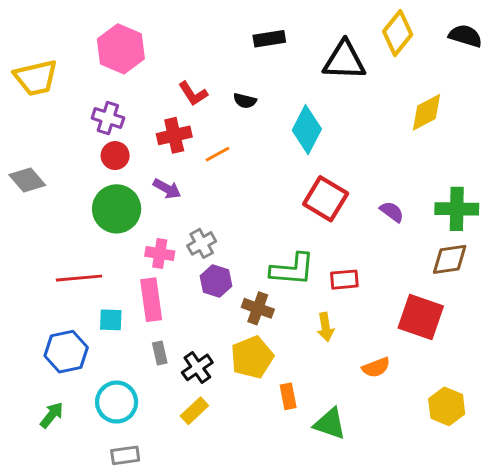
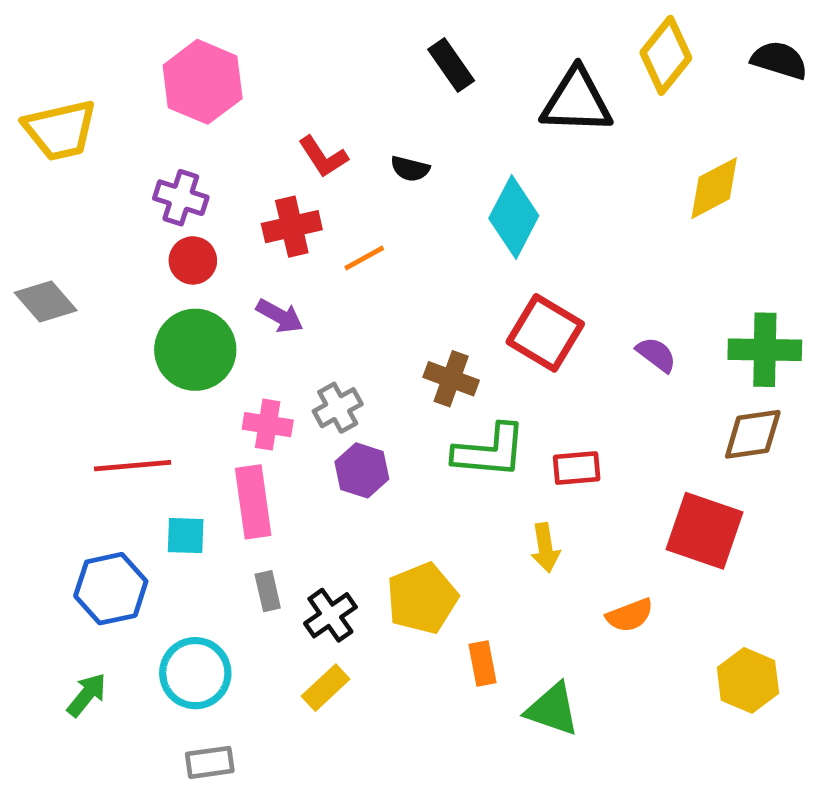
black rectangle: (269, 39) -> (451, 65), turned 64
brown cross: (258, 308) -> (451, 379), moved

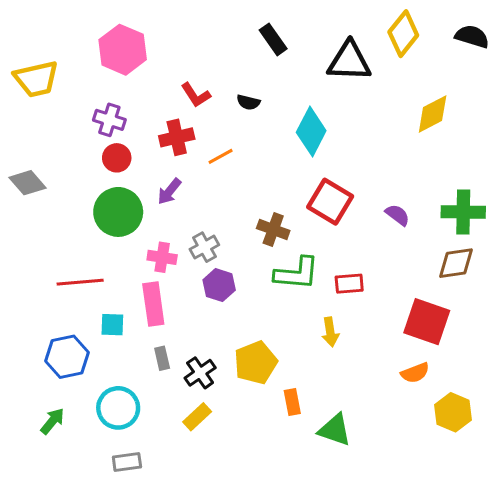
purple arrow: (280, 316) -> (169, 191), turned 100
orange semicircle: (630, 615) -> (415, 373), moved

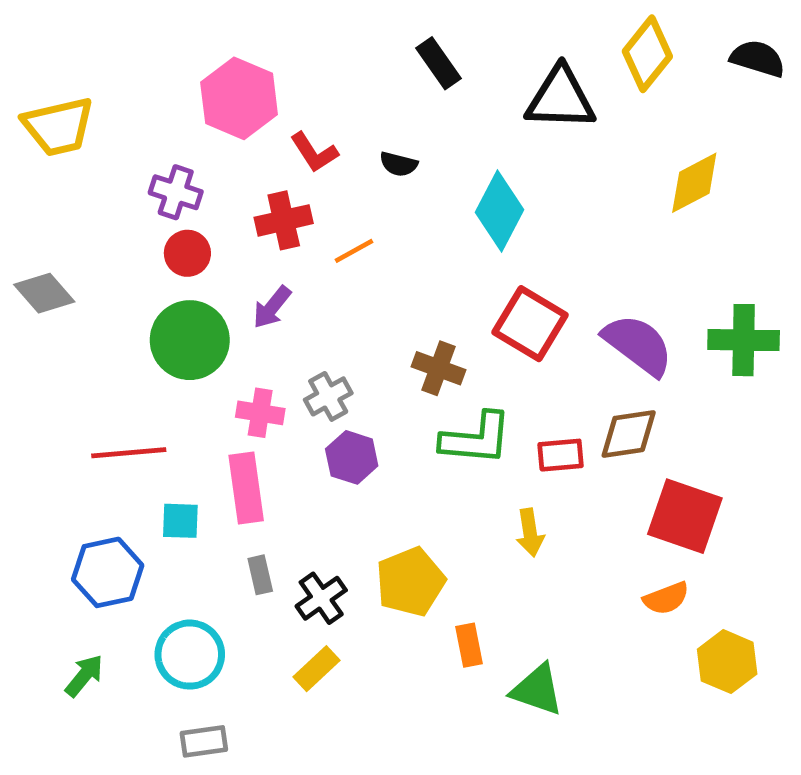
pink hexagon: (123, 50) -> (239, 98), moved
purple semicircle: (397, 215) -> (638, 345), size x1.8
brown diamond: (456, 263) -> (629, 434), moved

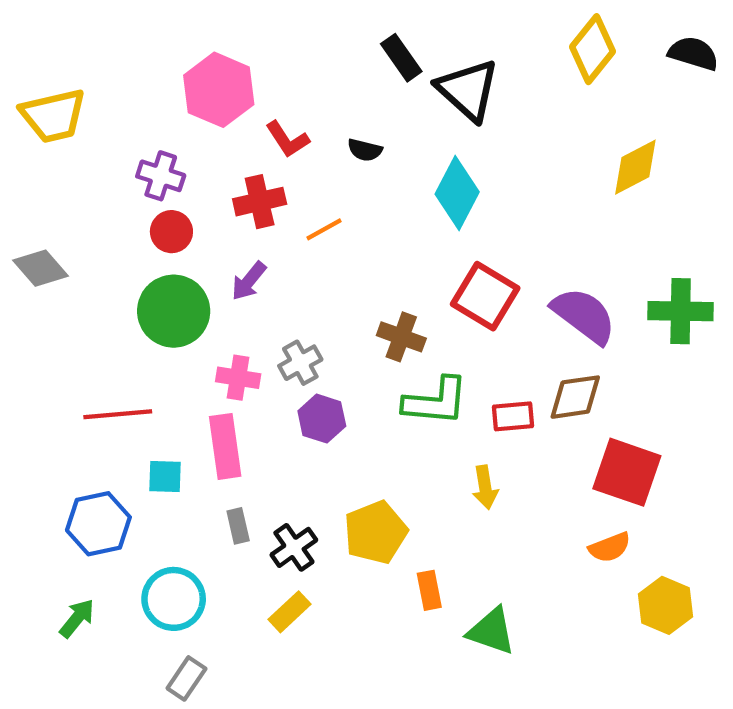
black triangle: (561, 98) -> (468, 90), moved, turned 40
gray rectangle: (204, 741) -> (186, 678), turned -48

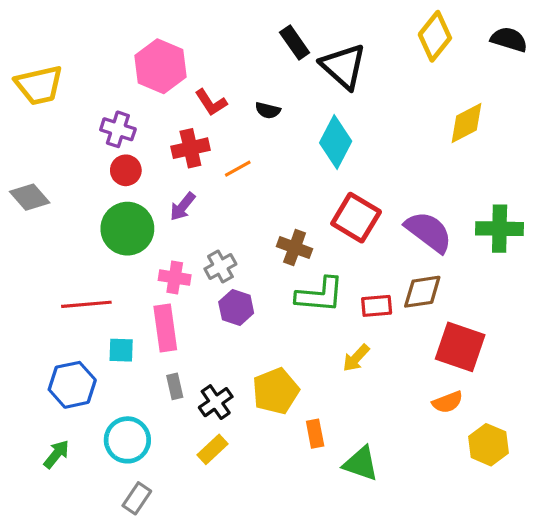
yellow arrow: (485, 487) -> (356, 358), turned 52

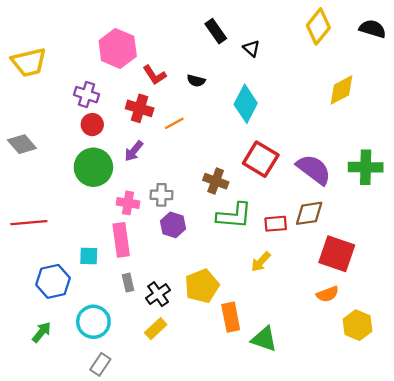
black triangle: (343, 66) -> (251, 48), size x0.5
red cross: (190, 148) -> (140, 108), turned 30
gray cross: (220, 266) -> (161, 195), turned 30
red line: (86, 304) -> (29, 223), moved
orange rectangle: (315, 434) -> (231, 317), size x1.4

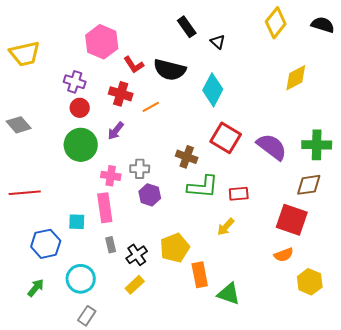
black semicircle: (196, 81) -> (170, 70), size x2.0
brown diamond: (309, 213) -> (309, 185), moved

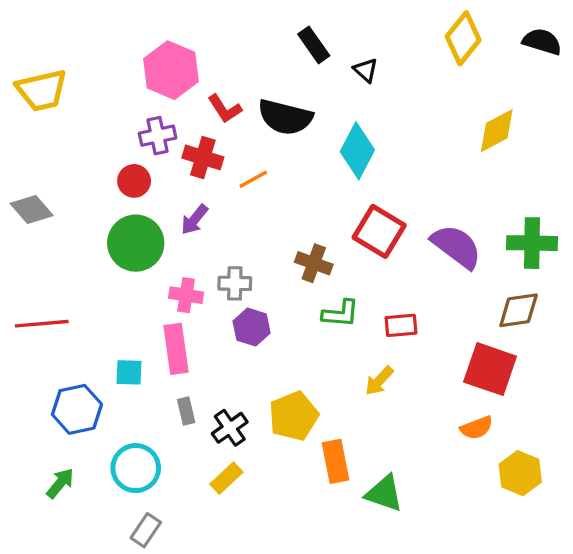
purple cross: (75, 82) -> (158, 136), moved, turned -30
green L-shape: (203, 187) -> (341, 314), size x0.7

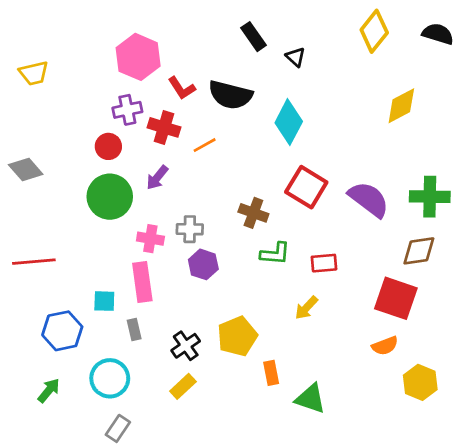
yellow trapezoid: (42, 90) -> (34, 73), size x0.7
gray rectangle: (186, 411) -> (134, 329), moved
orange rectangle: (336, 461) -> (271, 373), size x0.7

